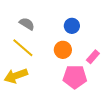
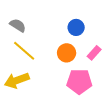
gray semicircle: (27, 24) -> (18, 25), moved
pink rectangle: (93, 57) -> (94, 53), moved

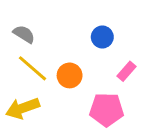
orange circle: (67, 53) -> (70, 75), moved

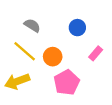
gray semicircle: (24, 34) -> (32, 25), moved
pink pentagon: (107, 110) -> (67, 82), moved, turned -30

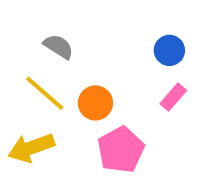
blue circle: (77, 28) -> (169, 50), moved

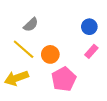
gray semicircle: (58, 46) -> (31, 25), turned 105

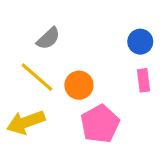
pink rectangle: (91, 51) -> (143, 80), turned -48

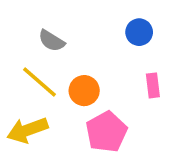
gray semicircle: (48, 38) -> (51, 41), turned 75
blue circle: (140, 42) -> (139, 32), moved

